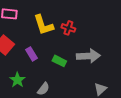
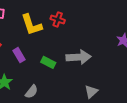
red cross: (68, 28) -> (58, 19), moved

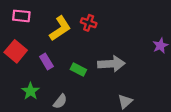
yellow L-shape: (32, 25) -> (60, 28), turned -105

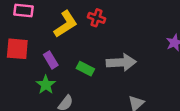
red square: (16, 51) -> (17, 49), turned -35
green star: (31, 91) -> (46, 85), moved

